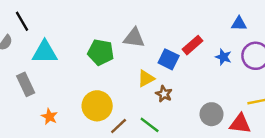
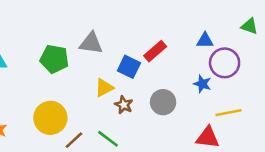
blue triangle: (239, 24) -> (205, 41), moved
blue star: (223, 57) -> (202, 84), moved
gray circle: (212, 114) -> (163, 102), moved

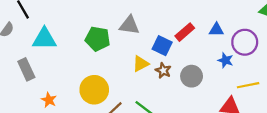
blue triangle: (205, 41) -> (216, 30), moved
brown star: (124, 105) -> (163, 71), moved

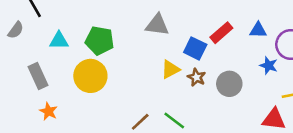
cyan triangle: (44, 39) -> (59, 41), size x0.7
green pentagon: (98, 39) -> (100, 41), moved
yellow circle: (94, 90) -> (90, 76), moved
orange star: (49, 100) -> (48, 111), moved

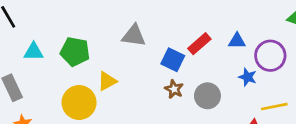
yellow triangle: (170, 69) -> (107, 81), moved
yellow circle: (90, 76) -> (79, 103), moved

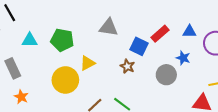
blue star: (248, 77) -> (183, 58), moved
brown star: (174, 89) -> (127, 66), moved

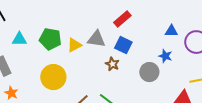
gray triangle: (108, 27) -> (96, 39), moved
red rectangle: (160, 34) -> (122, 19), moved
yellow triangle: (87, 63) -> (74, 45), moved

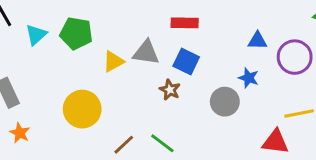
red rectangle: (122, 19) -> (185, 23), turned 42
cyan triangle: (19, 39) -> (36, 35), moved, turned -42
green pentagon: (50, 39) -> (76, 33), moved

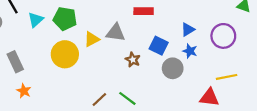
blue triangle: (258, 41) -> (188, 29), moved, turned -32
blue square: (186, 62) -> (159, 46), moved
yellow circle: (82, 109) -> (65, 54), moved

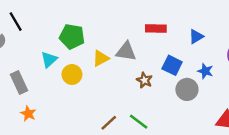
cyan triangle: (36, 20) -> (49, 60), moved
blue triangle: (188, 29) -> (196, 37), moved
yellow circle: (65, 54) -> (72, 74), size x0.7

